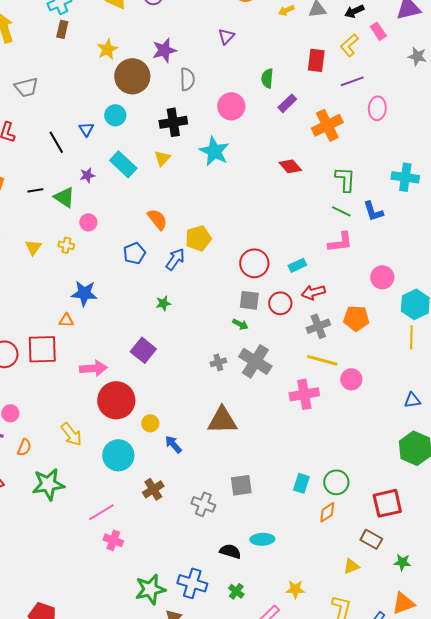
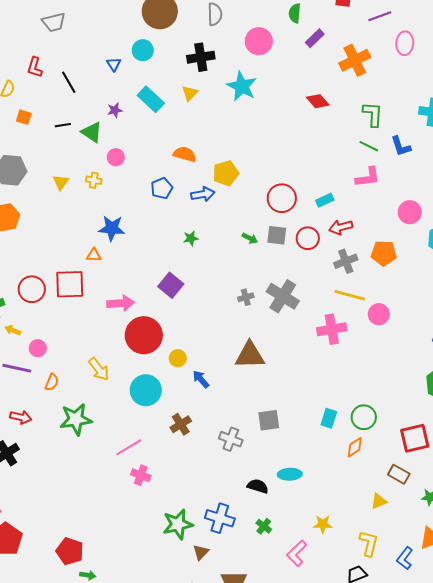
black line: (56, 142) -> (69, 82), moved
orange semicircle: (157, 219) -> (185, 154), turned -35
blue arrow: (175, 259) -> (203, 194), turned 45
green arrow: (240, 324) -> (250, 238), moved

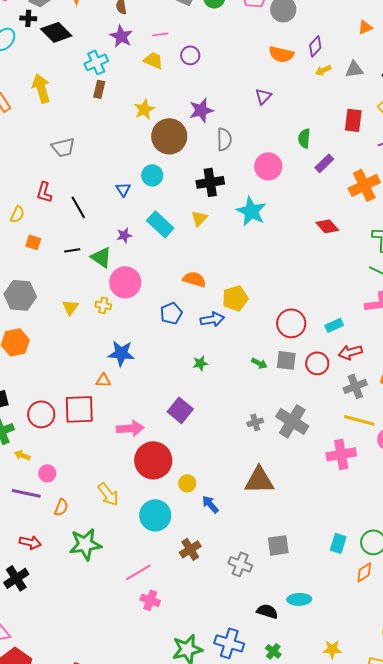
pink circle: (116, 157) -> (125, 282), size x1.8

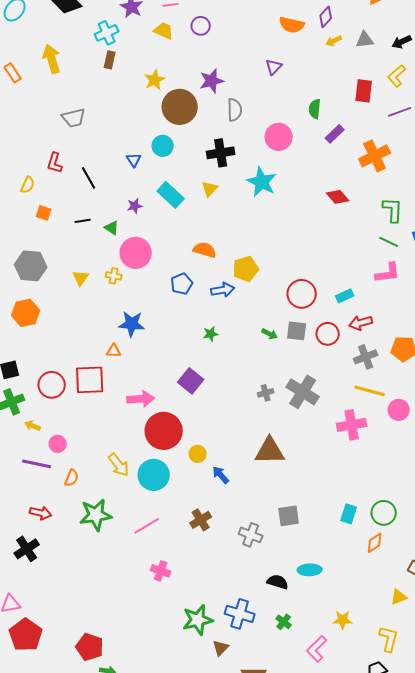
green triangle: (101, 257) -> (112, 228), size x0.7
cyan circle: (155, 515) -> (154, 475), moved
pink line: (138, 572) -> (147, 526), moved

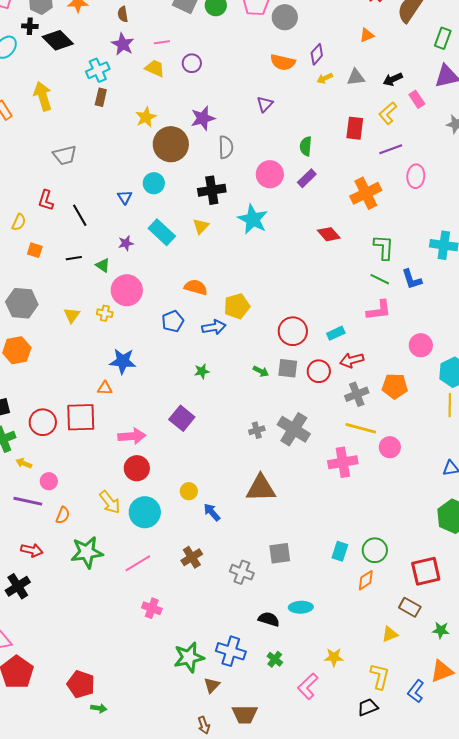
purple rectangle: (335, 134) -> (307, 178), moved
red circle: (164, 431) -> (137, 468), moved, size x0.7

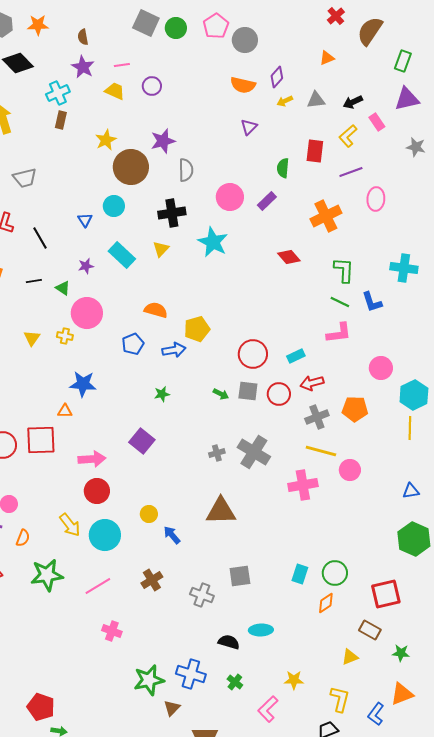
purple triangle: (265, 104) -> (249, 127), moved
green semicircle: (306, 146) -> (283, 168), moved

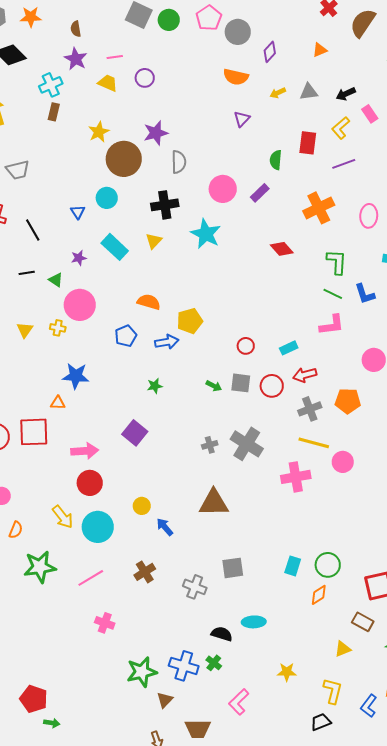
purple diamond: (277, 77) -> (270, 52), moved
pink ellipse: (376, 199) -> (369, 216), moved
red circle: (253, 354) -> (246, 346), size x0.6
green cross: (235, 682) -> (214, 663), moved
pink L-shape: (268, 709) -> (239, 702), moved

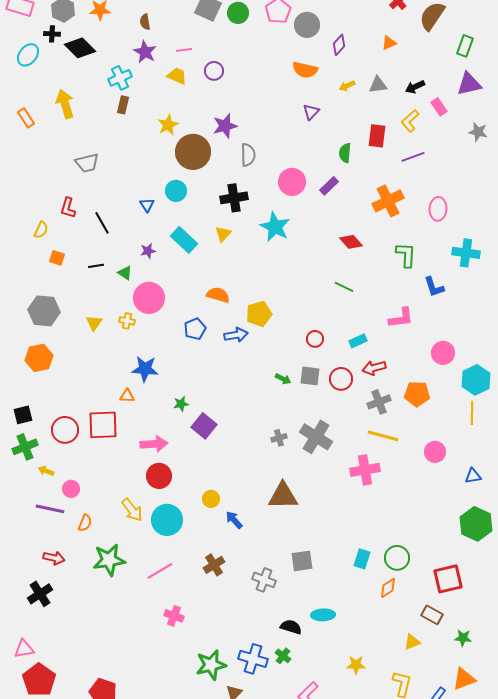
green line: (333, 294) -> (344, 287), moved
green star: (155, 386) -> (181, 404), moved
pink circle: (343, 462) -> (435, 452), moved

